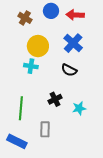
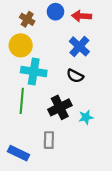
yellow circle: (38, 46) -> (21, 45), moved
cyan cross: (31, 66) -> (34, 72), size x1.6
black cross: (55, 99) -> (60, 107), size x1.5
green line: (21, 108) -> (22, 101), moved

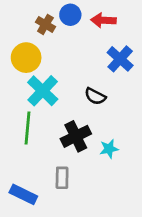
brown cross: (27, 19) -> (45, 24), moved
blue cross: (79, 46) -> (120, 59), moved
cyan cross: (34, 72) -> (43, 91), turned 35

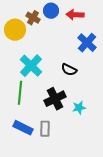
yellow circle: (26, 58) -> (15, 30), moved
blue rectangle: (23, 194) -> (23, 128), moved

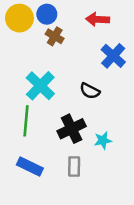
blue circle: (51, 11) -> (47, 14), moved
brown cross: (33, 18) -> (55, 36), moved
yellow circle: (15, 30) -> (19, 18), moved
gray rectangle: (45, 129) -> (74, 166), moved

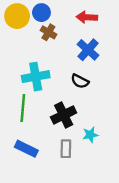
blue cross: (113, 56) -> (88, 50), moved
cyan cross: (40, 86) -> (36, 77), turned 36
cyan star: (103, 140) -> (90, 135), moved

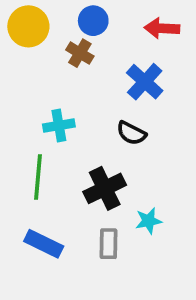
blue circle: (41, 13) -> (93, 21), moved
red arrow: (87, 17) -> (162, 28), moved
cyan cross: (36, 77) -> (59, 126), size x0.7

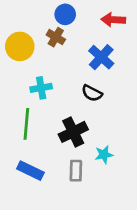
yellow circle: (28, 26) -> (20, 46), moved

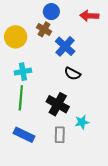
blue cross: (101, 57) -> (65, 46), moved
cyan cross: (41, 88) -> (23, 72), moved
black cross: (73, 132) -> (58, 104), turned -35

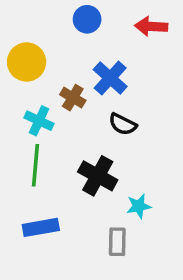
brown cross: (44, 29) -> (73, 98), moved
cyan cross: (23, 72) -> (39, 121), turned 35
blue rectangle: (24, 135) -> (41, 227), turned -36
gray rectangle: (60, 135) -> (117, 242), moved

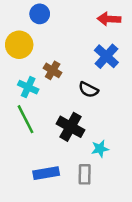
blue circle: (87, 19) -> (40, 14), moved
blue cross: (110, 78) -> (106, 56), moved
green line: (35, 165) -> (26, 119), turned -32
blue rectangle: (41, 227) -> (46, 173), moved

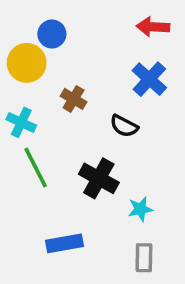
blue circle: (40, 14) -> (52, 34), moved
cyan cross: (28, 87) -> (21, 122), moved
gray rectangle: (85, 174) -> (144, 258), moved

